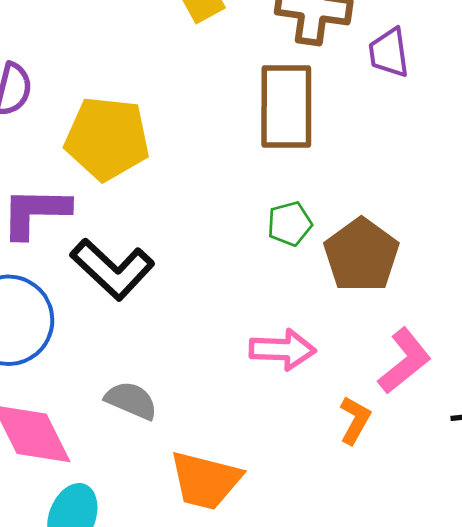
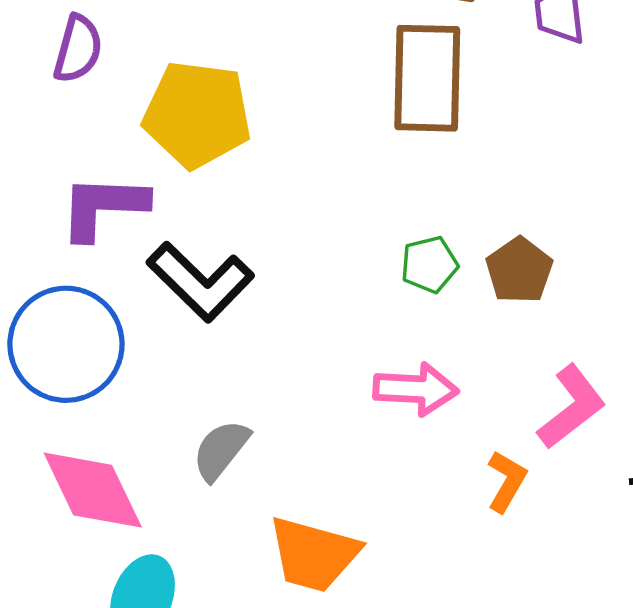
green pentagon: (290, 224) -> (429, 264), moved
brown pentagon: (361, 255) -> (519, 270), size x0.7
gray semicircle: (131, 400) -> (221, 450), turned -76

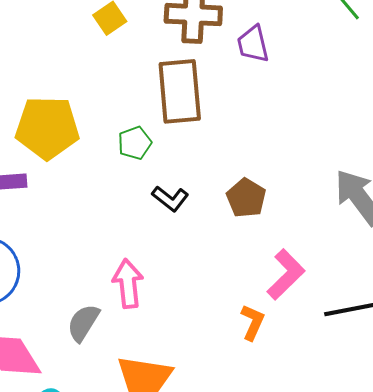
green pentagon: (429, 264) -> (135, 143), moved
black L-shape: (200, 282) -> (170, 199), moved, size x0.6
pink arrow: (416, 389) -> (128, 284), moved, turned -93

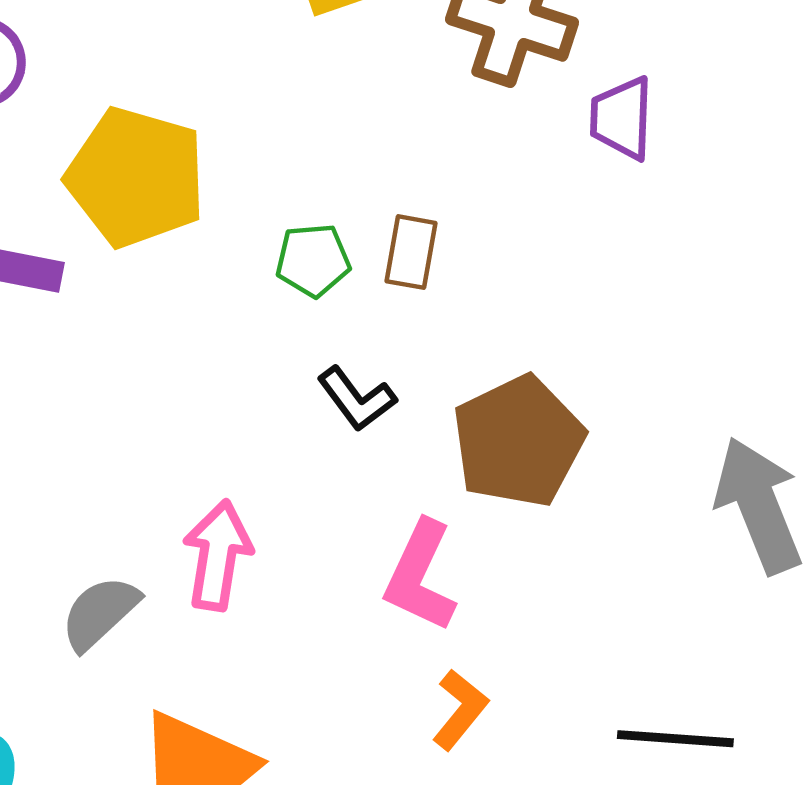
brown rectangle: (180, 91) -> (411, 252), moved, size x0.5
brown pentagon: (246, 198) -> (518, 441), size x1.5
pink L-shape: (286, 274) -> (420, 576), moved, turned 144

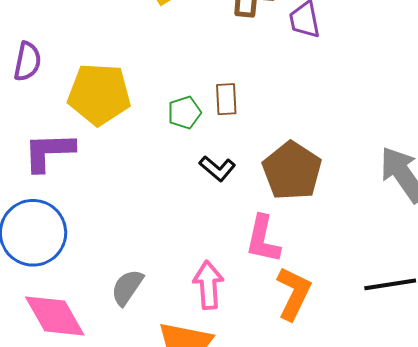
pink arrow: (218, 555) -> (208, 285), moved
orange L-shape: (460, 710) -> (294, 293), size x1.5

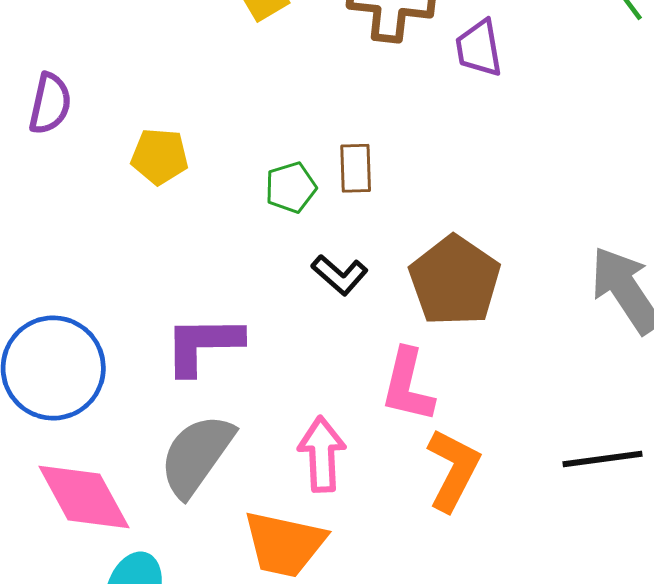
yellow pentagon: (99, 94) -> (160, 156), size x0.6
purple L-shape: (49, 152) -> (203, 345), moved
gray semicircle: (127, 287) -> (197, 455), size x1.5

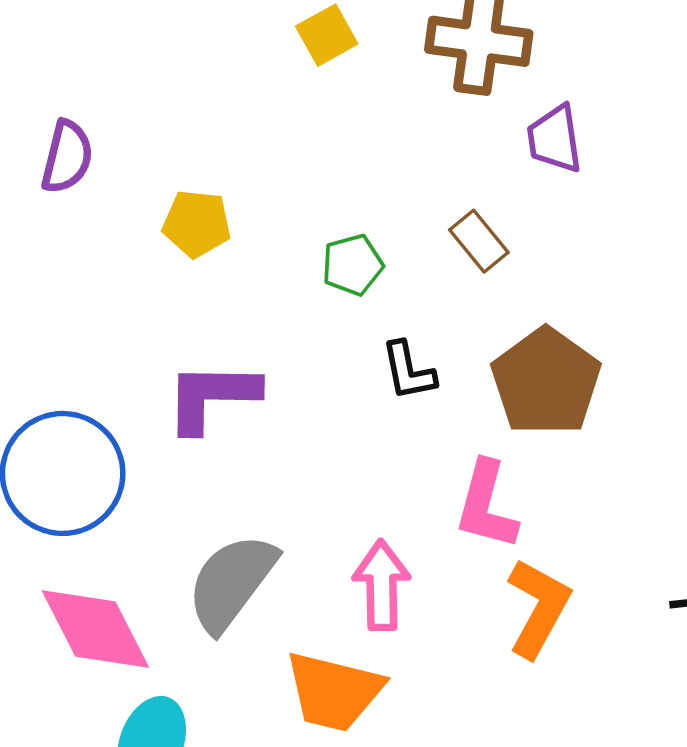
purple trapezoid: (479, 48) -> (555, 139), moved
brown rectangle: (356, 168) -> (479, 241), moved, turned -39
black L-shape: (340, 275) -> (408, 371), turned 36
purple L-shape: (203, 345) -> (212, 397), moved

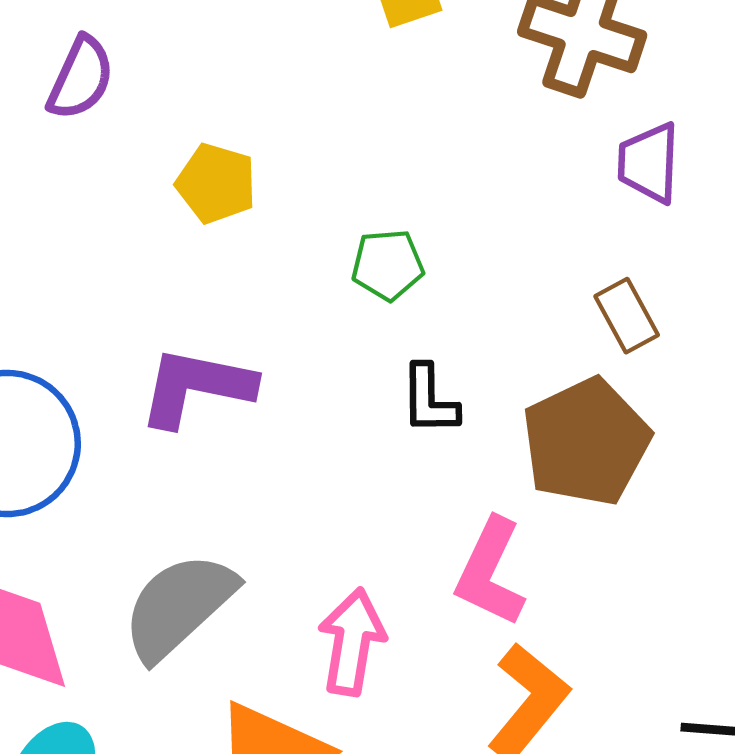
brown rectangle: (479, 241) -> (627, 316), moved

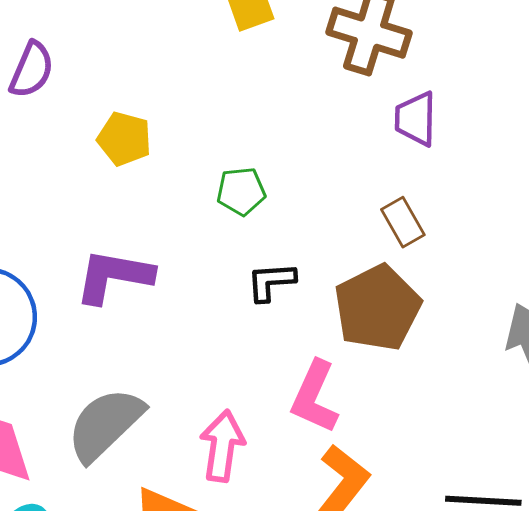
black L-shape: (429, 400) -> (271, 282), turned 88

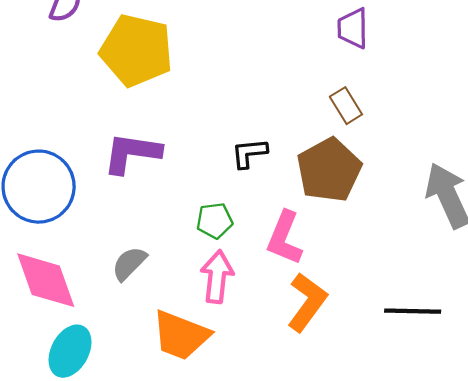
yellow pentagon: (124, 139) -> (136, 50), size x1.8
green pentagon: (241, 191) -> (215, 221), moved
gray semicircle: (105, 424) -> (129, 263), size x0.6

